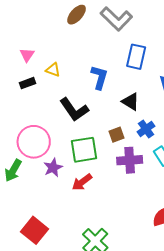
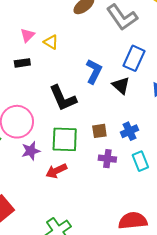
yellow triangle: (53, 70) -> (51, 42), moved
black triangle: (131, 102) -> (121, 85), moved
purple cross: (130, 160) -> (107, 159), size x0.7

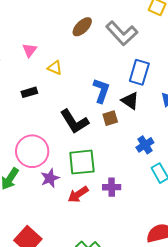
pink triangle: (27, 35) -> (30, 50), moved
brown square: (99, 131) -> (110, 118), moved
purple cross: (107, 159) -> (112, 187), moved

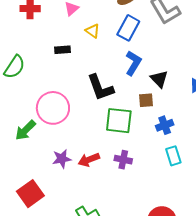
blue rectangle: (139, 72) -> (128, 28), moved
brown square: (110, 118) -> (146, 100), moved
green square: (82, 162) -> (119, 121), moved
purple star: (50, 178) -> (62, 159), moved

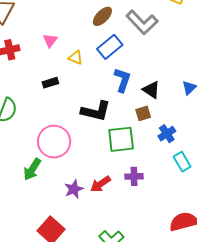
blue rectangle: (128, 28) -> (110, 47), turned 35
black L-shape: (100, 88) -> (96, 111), turned -44

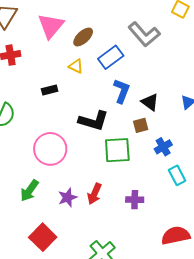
brown ellipse: (102, 16) -> (83, 37), moved
pink triangle: (50, 41) -> (51, 26), moved, size x1.8
green arrow: (32, 169) -> (29, 191), moved
purple cross: (134, 176) -> (135, 200), moved
red arrow: (101, 184) -> (94, 194), turned -35

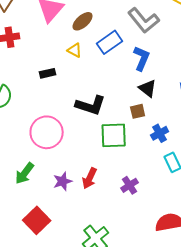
blue L-shape: (122, 91) -> (142, 58), moved
purple cross: (135, 200) -> (130, 185), turned -36

